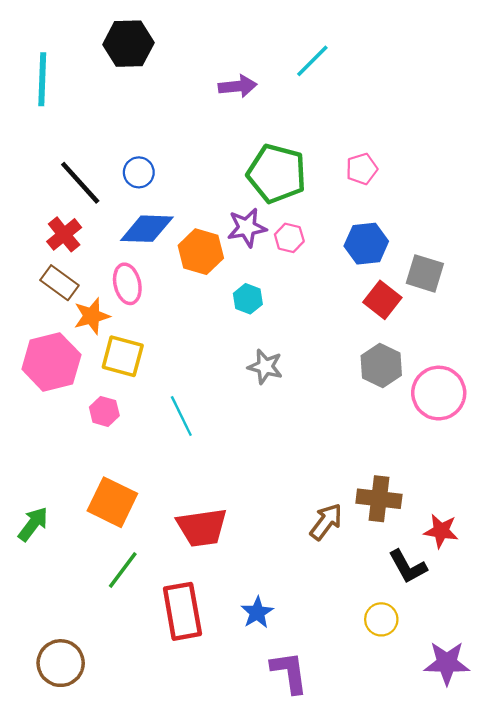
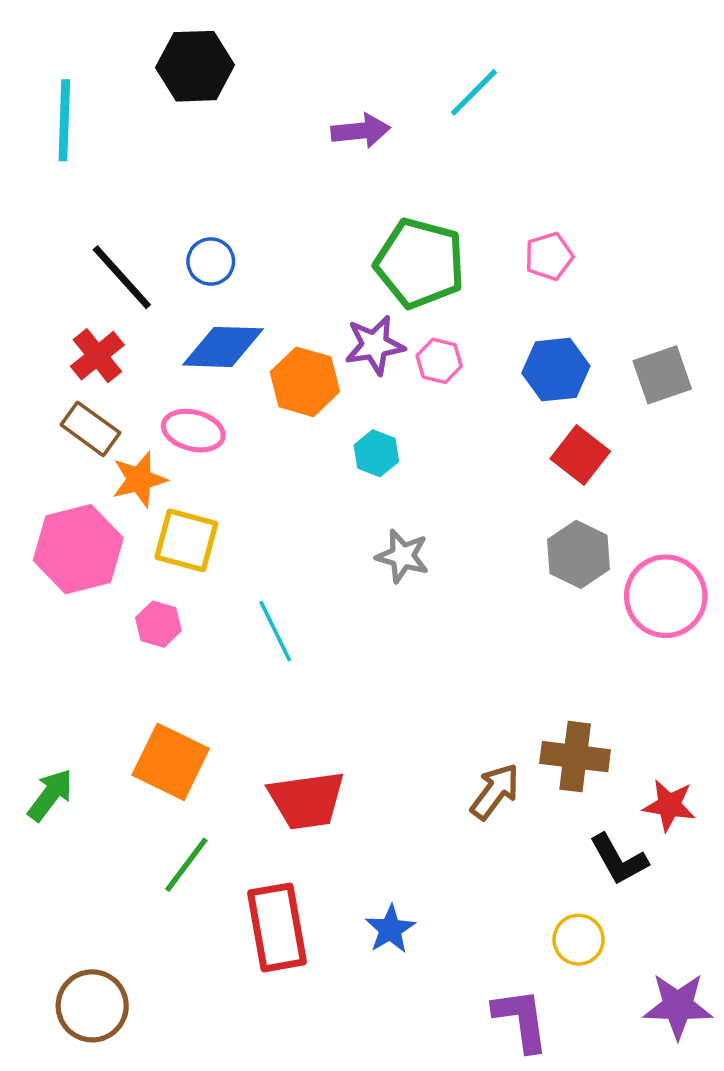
gray square: (425, 273) -> (662, 375), moved, turned -36
pink ellipse: (127, 284) -> (193, 431), turned -63
purple L-shape: (289, 672) -> (521, 1020), moved

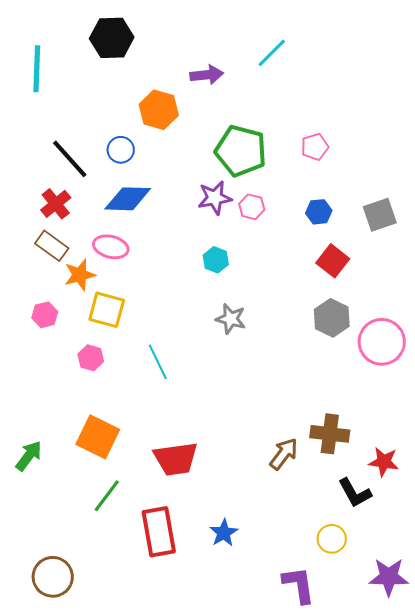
blue hexagon: (556, 370) -> (319, 212), size x0.7
orange hexagon: (305, 382) -> (159, 110), moved
pink hexagon: (78, 549) -> (45, 315), size x0.5

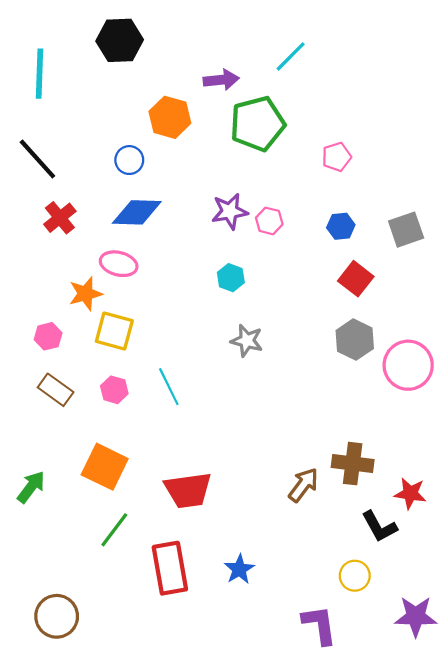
green pentagon: (241, 151) -> (258, 124), moved, turned -30
black line: (70, 159) -> (37, 159), moved
brown rectangle: (52, 246) -> (56, 390), moved
pink hexagon: (91, 358) -> (114, 390), moved

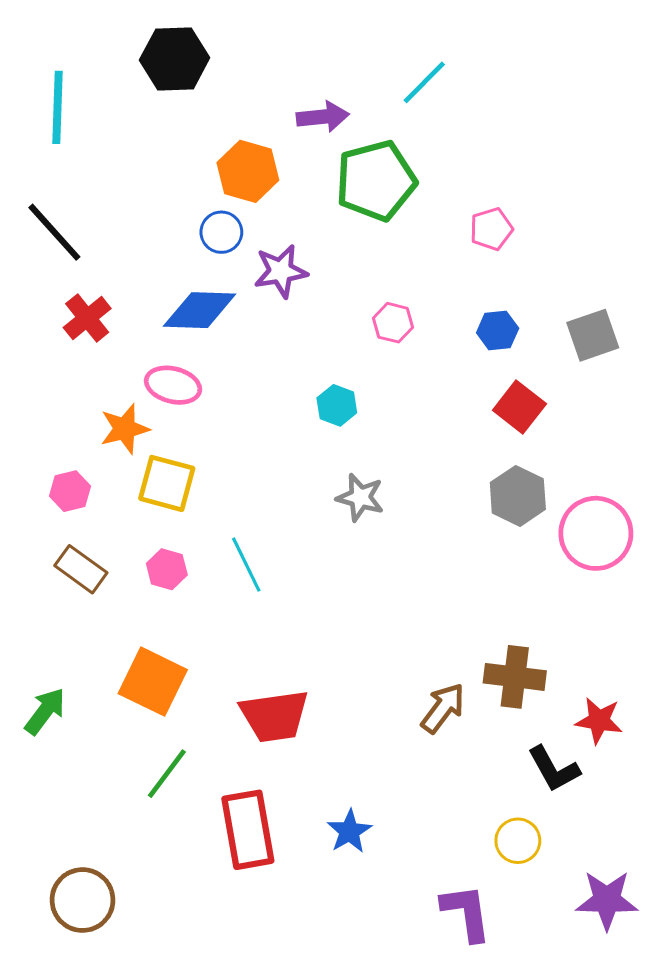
blue circle: (129, 160) -> (221, 232), moved
purple star: (230, 211) -> (281, 271), moved

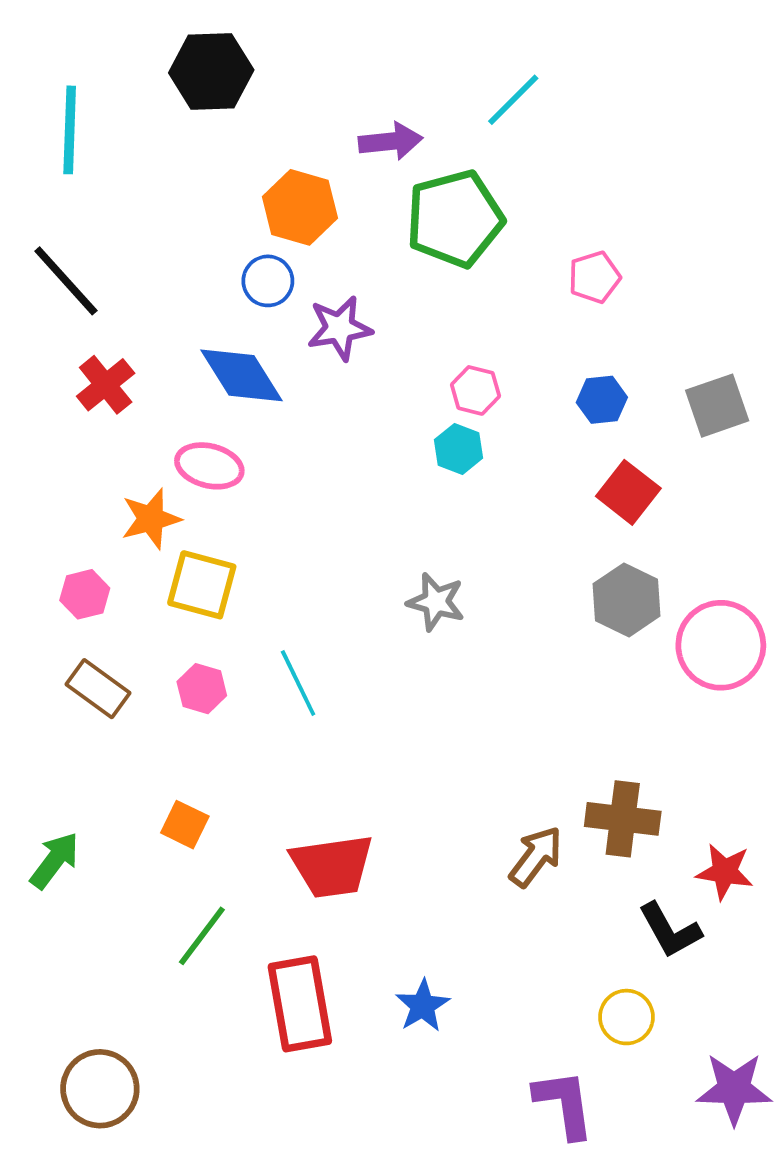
blue diamond: (200, 310) -> (241, 375), turned 56
cyan hexagon: (337, 405) -> (458, 449), moved
orange square: (153, 682) -> (185, 825), size x0.6

